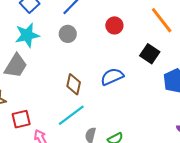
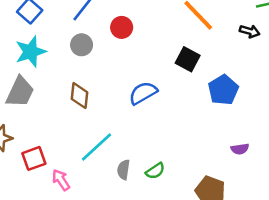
red circle: (114, 25) -> (122, 27), moved
brown diamond: (74, 84) -> (80, 96), moved

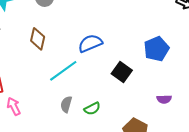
black square: (188, 59) -> (122, 72), moved
cyan line: (97, 147) -> (63, 71), moved

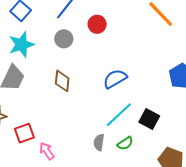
cyan line: (63, 71) -> (119, 115), moved
black square: (122, 72) -> (149, 119), moved

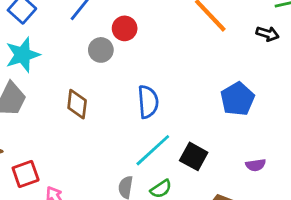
gray circle: (64, 39) -> (101, 50), moved
blue semicircle: (115, 79) -> (148, 102), turned 115

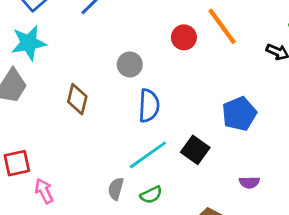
red circle: (125, 28) -> (184, 37), moved
gray circle: (101, 50) -> (130, 64), moved
black square: (194, 156) -> (195, 150), moved

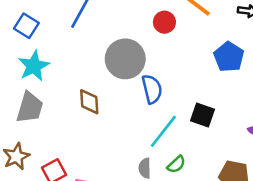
gray circle: (130, 64) -> (125, 59), size x1.8
blue pentagon: (239, 114) -> (229, 57), moved

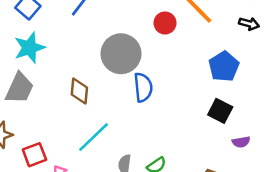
black square: (202, 115) -> (220, 111), moved
cyan line: (163, 131) -> (93, 137), moved

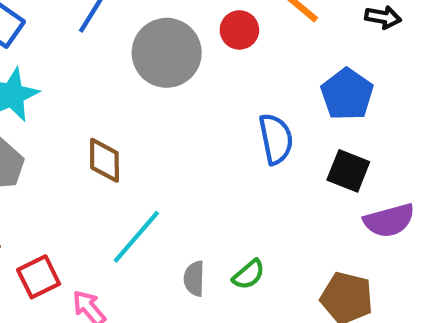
gray circle: (121, 54) -> (167, 53), moved
blue semicircle: (143, 87) -> (276, 139), moved
purple semicircle: (241, 142) -> (389, 220), size x1.6

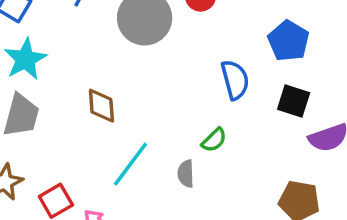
green semicircle: (249, 275) -> (214, 140), moved
gray semicircle: (194, 279) -> (186, 174), moved

